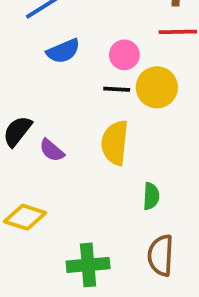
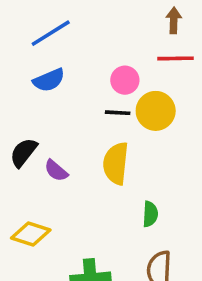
blue semicircle: (63, 51) -> (49, 80), moved

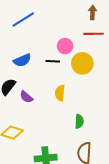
blue semicircle: (49, 80) -> (22, 60), moved
black line: (118, 113) -> (53, 61), moved
yellow semicircle: (116, 163) -> (60, 93), size x0.7

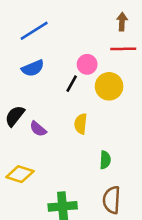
blue semicircle: (22, 60) -> (33, 68), moved
black line: (53, 61) -> (72, 84), turned -64

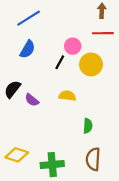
blue semicircle: (33, 68) -> (27, 49), turned -36
yellow semicircle: (81, 124) -> (67, 96), turned 91
yellow diamond: (20, 174) -> (17, 155), moved

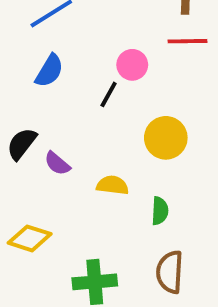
yellow circle: (91, 64) -> (166, 138), moved
yellow semicircle: (67, 96) -> (113, 185), moved
yellow diamond: (17, 155) -> (30, 238), moved

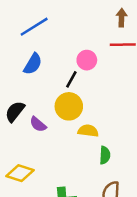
yellow circle: (166, 138) -> (69, 106), moved
yellow semicircle: (113, 185) -> (88, 131), moved

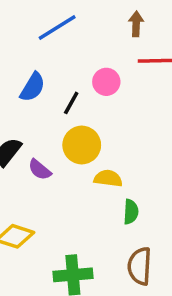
brown arrow: (121, 18) -> (136, 24), moved
blue line: (34, 27) -> (57, 27), moved
black line: (71, 79) -> (71, 103), moved

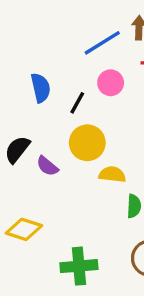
blue line: (57, 27) -> (102, 43), moved
blue semicircle: (33, 87) -> (41, 88), turned -44

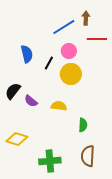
yellow circle: (87, 143) -> (71, 74), moved
yellow semicircle: (112, 174) -> (59, 106), moved

